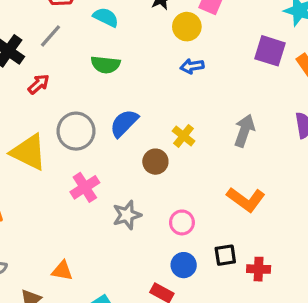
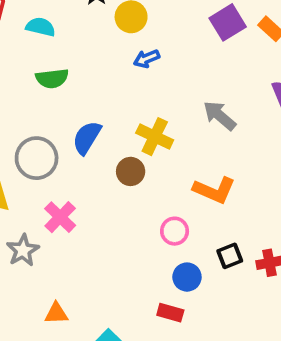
purple square: (270, 51) -> (228, 22), turned -36
gray arrow: (244, 131) -> (220, 116), turned -56
yellow cross: (184, 136) -> (155, 137), size x1.4
orange L-shape: (246, 199) -> (214, 190), moved
gray star: (127, 215) -> (23, 250), moved

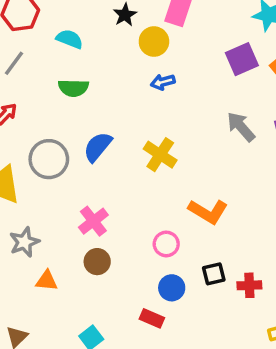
gray arrow: (220, 116) -> (241, 127), moved
brown circle: (131, 171) -> (97, 262), moved
pink cross: (60, 217) -> (93, 221), moved
orange triangle: (56, 313) -> (47, 281), moved

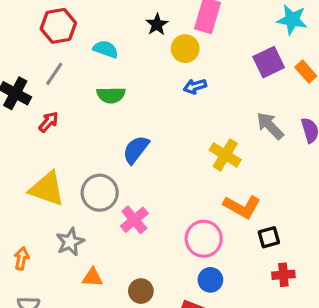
yellow cross: (160, 155) -> (225, 155), moved
gray circle: (49, 159) -> (100, 193), moved
pink circle: (166, 244) -> (204, 239), size x1.5
brown circle: (97, 262) -> (141, 291), moved
black square: (214, 274) -> (269, 237), moved

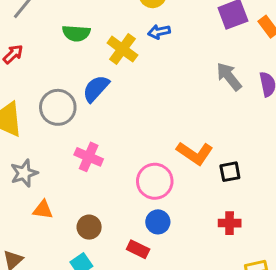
yellow cross: (225, 155) -> (122, 49), moved
gray circle: (100, 193) -> (58, 107), moved
pink cross: (134, 220) -> (89, 157), turned -32
black square: (269, 237) -> (230, 172), moved

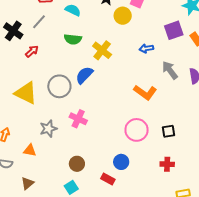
blue arrow: (159, 32) -> (146, 48), moved
orange L-shape: (195, 153) -> (145, 92), moved
gray star: (24, 173) -> (48, 129), moved
pink circle: (155, 181) -> (137, 130), moved
orange triangle: (43, 210) -> (30, 150), moved

